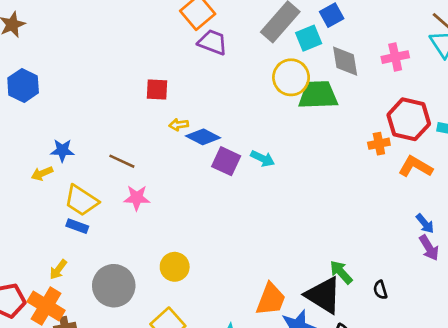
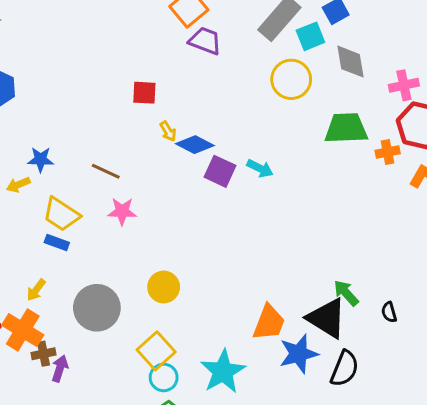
pink cross: (395, 57) -> (404, 85), moved
green trapezoid: (318, 95) -> (346, 128), moved
yellow arrow: (179, 125) -> (168, 131), turned -114

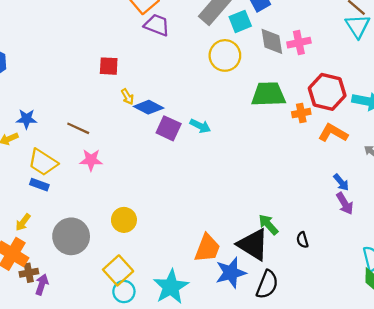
pink cross: (404, 85) -> (299, 43), moved

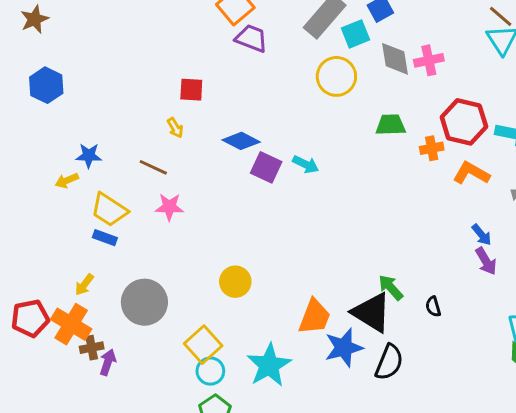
green trapezoid: (268, 94) -> (391, 125), size x0.7
yellow arrow: (127, 97) -> (175, 128), moved
yellow circle: (124, 220) -> (235, 282), moved

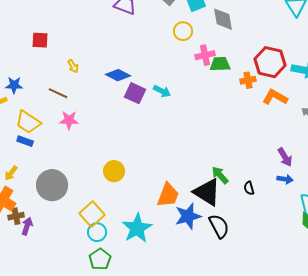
pink cross: (429, 60) -> (205, 55), moved
yellow circle: (336, 76) -> (183, 31), size x0.7
red square: (191, 90) -> (40, 40), moved
blue arrow: (482, 235) -> (285, 179), moved, turned -42
black semicircle: (389, 362) -> (219, 226), turned -50

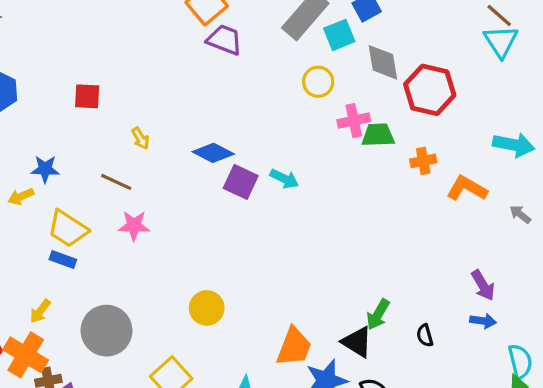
red hexagon: (270, 62) -> (430, 90), moved
green arrow: (220, 175) -> (378, 314), turned -108
black triangle: (207, 192) -> (357, 342), size x0.7

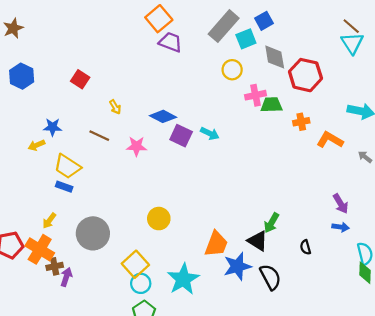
red square: (87, 96) -> (80, 79), turned 30
pink star: (134, 226) -> (136, 146), moved
black semicircle: (425, 335) -> (305, 247), moved

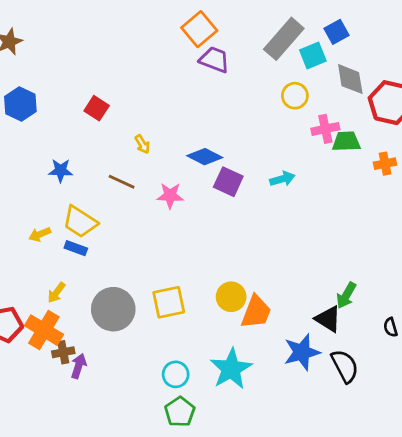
cyan arrow: (210, 133) -> (282, 179), moved, turned -42
yellow arrow: (37, 145) -> (40, 234), moved
yellow circle: (159, 219) -> (231, 297), moved
orange trapezoid: (216, 244) -> (256, 312), moved
yellow square: (135, 264) -> (169, 302), moved, turned 30

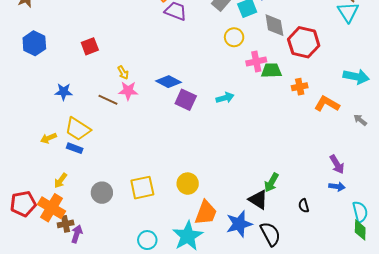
red square: (97, 108) -> (90, 46), turned 36
pink star: (170, 196) -> (128, 91), moved
gray circle: (113, 309) -> (102, 193), size x0.7
orange trapezoid: (256, 312) -> (206, 213), moved

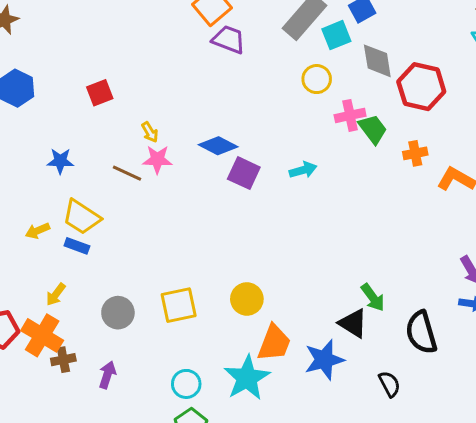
green trapezoid: (271, 71) -> (373, 129), turned 55
green arrow: (271, 183) -> (373, 297), turned -66
black semicircle: (304, 206) -> (421, 332), size x2.0
purple arrow: (77, 234) -> (107, 375), moved
black semicircle: (270, 234) -> (389, 384), moved, size x0.7

